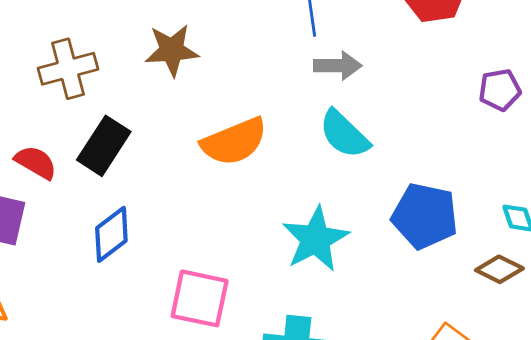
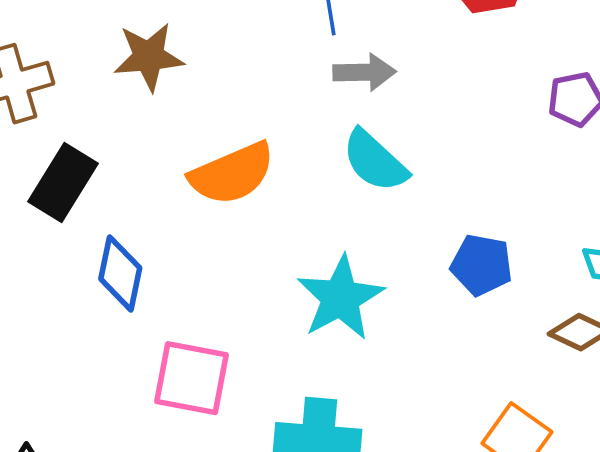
blue pentagon: (425, 216) -> (482, 265), size x0.7
blue diamond: (111, 234) -> (120, 273), moved, turned -40

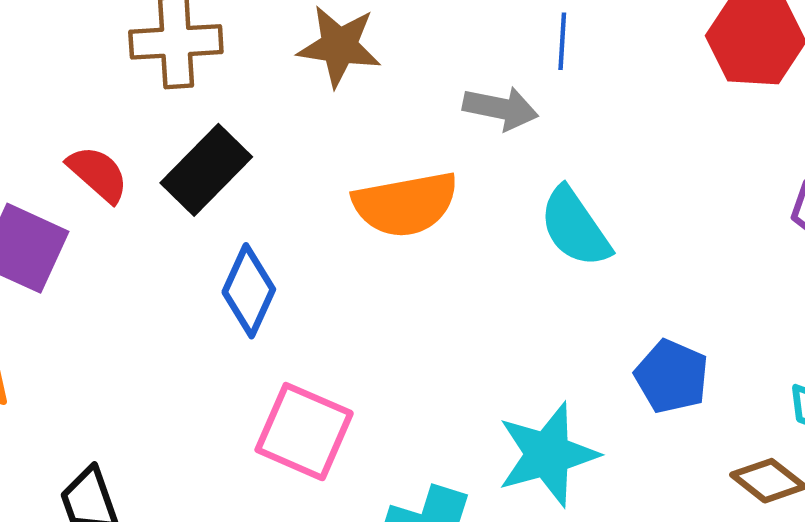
gray arrow: (364, 72) -> (501, 108), moved
cyan star: (340, 298) -> (548, 454), moved

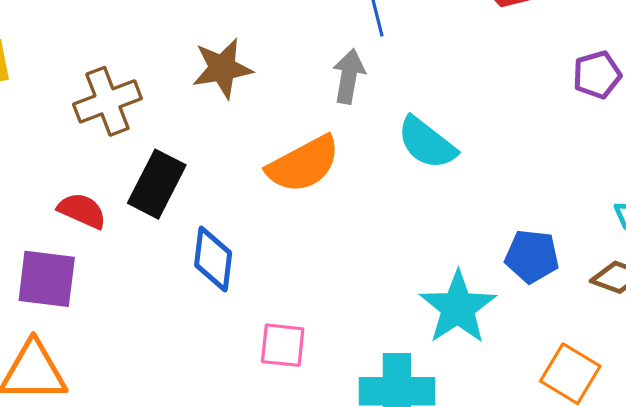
gray arrow: (501, 108) -> (349, 76), turned -74
blue pentagon: (672, 376) -> (532, 256), moved
pink square: (304, 432) -> (283, 345), size x0.7

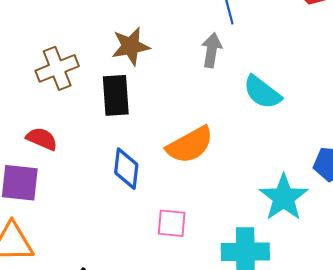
orange semicircle: (303, 164) -> (190, 145), moved
black rectangle: (157, 184) -> (116, 95), moved, turned -30

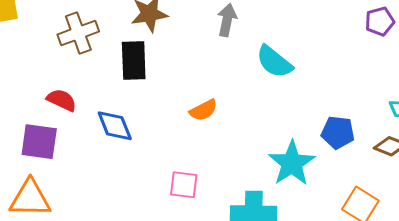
orange semicircle: (190, 145) -> (203, 110), size x0.6
blue diamond: (126, 169) -> (115, 126), moved, turned -30

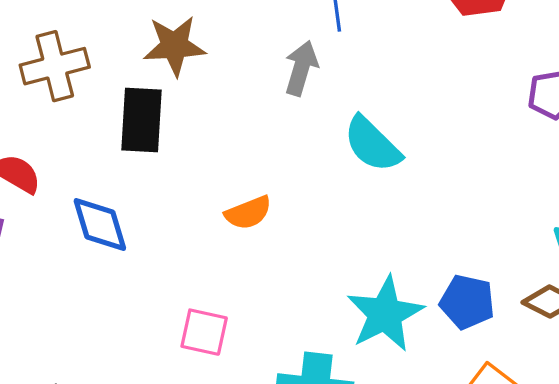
blue pentagon: (338, 132) -> (467, 302), moved

